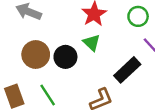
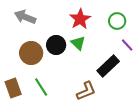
black circle: (65, 57) -> (56, 45), moved

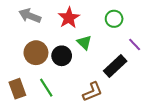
red star: (80, 19) -> (69, 18), moved
green circle: (117, 21) -> (114, 19), moved
black circle: (56, 45) -> (62, 56), moved

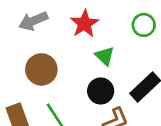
gray arrow: (30, 16) -> (33, 21), turned -45
black circle: (62, 56) -> (101, 91), moved

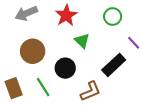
black circle: (101, 91) -> (65, 68), moved

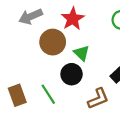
green triangle: (82, 41) -> (82, 53), moved
brown circle: (33, 51) -> (53, 42), moved

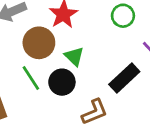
green line: (48, 94) -> (31, 78), moved

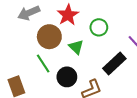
green circle: (123, 16) -> (99, 27), moved
black circle: (62, 82) -> (67, 77), moved

